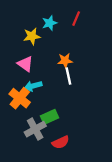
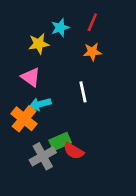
orange star: (65, 61) -> (92, 52), moved
red semicircle: (61, 142) -> (74, 151), moved, turned 56

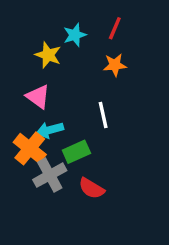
yellow star: (39, 44) -> (48, 55), turned 30
green rectangle: (60, 142) -> (76, 152), moved
gray cross: (43, 156) -> (50, 175), moved

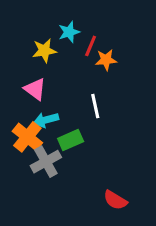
red line: (115, 28) -> (91, 46), moved
yellow star: (48, 55) -> (44, 51), turned -30
red semicircle: (91, 188) -> (115, 200), moved

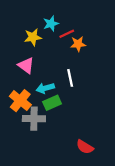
red line: (91, 46) -> (67, 34), turned 42
cyan arrow: (46, 120) -> (45, 88), moved
gray cross: (46, 162) -> (34, 119), turned 30

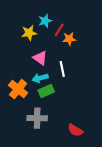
red line: (67, 34) -> (59, 30), turned -32
pink triangle: (26, 65) -> (40, 58), moved
gray cross: (34, 119) -> (37, 118), moved

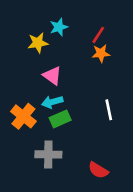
red line: (59, 30) -> (98, 35), moved
orange star: (69, 39) -> (101, 53), moved
white line: (62, 69) -> (109, 110), moved

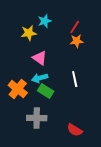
white line: (109, 110) -> (75, 79), moved
green rectangle: (60, 119) -> (46, 91), turned 56

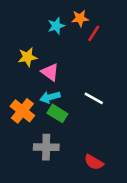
yellow star: (29, 33) -> (27, 57), moved
orange star: (77, 41) -> (80, 18), moved
white line: (75, 79) -> (94, 98), turned -49

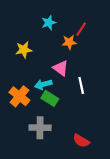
orange star: (80, 18) -> (69, 42), moved
pink triangle: (50, 72) -> (61, 68), moved
white line: (94, 98) -> (81, 85), turned 49

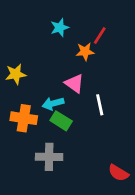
yellow star: (24, 50) -> (16, 74), moved
orange cross: (19, 96) -> (24, 118), turned -30
red semicircle: (81, 141) -> (118, 173), moved

